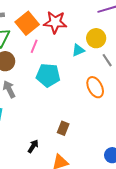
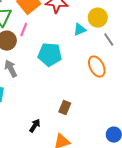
pink line: (34, 46) -> (24, 30), moved

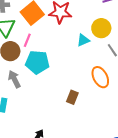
cyan pentagon: (50, 55) -> (37, 62), moved
brown rectangle: (65, 108) -> (72, 97), moved

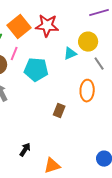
cyan pentagon: (37, 62) -> (36, 70), moved
orange ellipse: (100, 77) -> (87, 91), turned 30

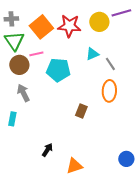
yellow circle: (88, 42) -> (99, 22), moved
pink line: (14, 54) -> (36, 54), turned 56
gray line: (99, 64) -> (110, 64), moved

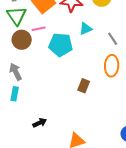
cyan triangle: (92, 54) -> (86, 29), moved
gray arrow: (23, 93) -> (16, 72), moved
black arrow: (47, 150) -> (40, 123), moved, turned 32

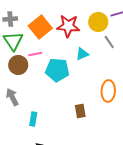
gray line: (113, 39) -> (109, 42), moved
brown rectangle: (84, 86) -> (80, 111), turned -32
cyan rectangle: (15, 94) -> (33, 119), moved

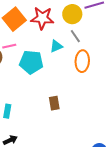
gray line: (109, 42) -> (75, 36), moved
orange ellipse: (108, 91) -> (82, 61), moved

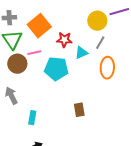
red star: (42, 18) -> (64, 40), moved, size x0.7
gray line: (75, 36) -> (100, 43), turned 64

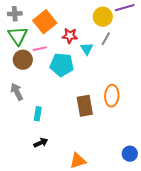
cyan triangle: (81, 53) -> (87, 49), turned -40
orange ellipse: (107, 68) -> (112, 96), moved
brown rectangle: (79, 110) -> (85, 106), size x1.5

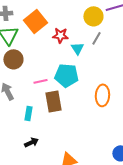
pink line: (40, 49) -> (40, 81), moved
cyan pentagon: (62, 65) -> (66, 75), moved
brown rectangle: (85, 106) -> (53, 101), moved

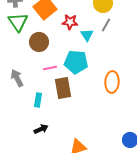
brown circle: (13, 59) -> (39, 42), moved

